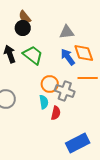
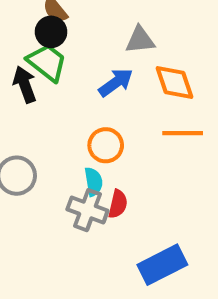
green trapezoid: (33, 55) -> (47, 62), moved
blue arrow: (68, 57) -> (116, 82), moved, turned 90
gray cross: (65, 91) -> (87, 210), moved

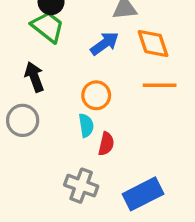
black arrow: (25, 85) -> (34, 77), moved
gray cross: (87, 210) -> (81, 186), moved

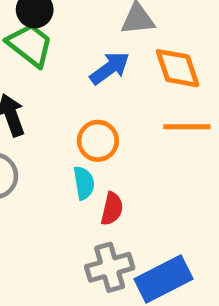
gray cross: (81, 186) -> (110, 267), moved, turned -36

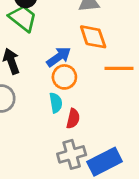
blue arrow: (110, 68) -> (59, 57), moved
orange diamond: (178, 68) -> (93, 37), moved

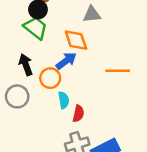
orange diamond: (93, 37) -> (76, 40), moved
orange circle: (64, 77) -> (50, 78), moved

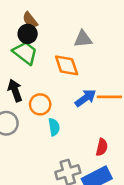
blue arrow: (66, 61) -> (85, 98), moved
red semicircle: (78, 114) -> (102, 147), moved

